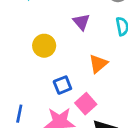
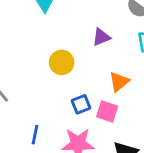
purple triangle: (81, 22) -> (101, 37), turned 48
pink square: (86, 104) -> (107, 111), moved, turned -30

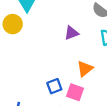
yellow circle: (62, 62) -> (13, 24), moved

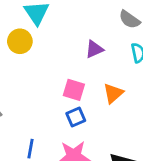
pink square: (75, 92) -> (74, 90), moved

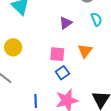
yellow circle: (20, 41) -> (13, 47), moved

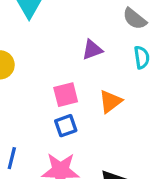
pink square: (57, 54) -> (66, 95), turned -35

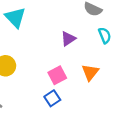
blue square: (66, 126) -> (52, 98), moved

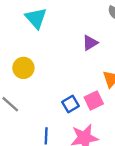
pink square: (57, 75) -> (94, 101), moved

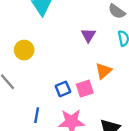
purple triangle: (90, 43) -> (88, 35), turned -35

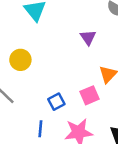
blue square: (63, 89) -> (56, 102), moved

